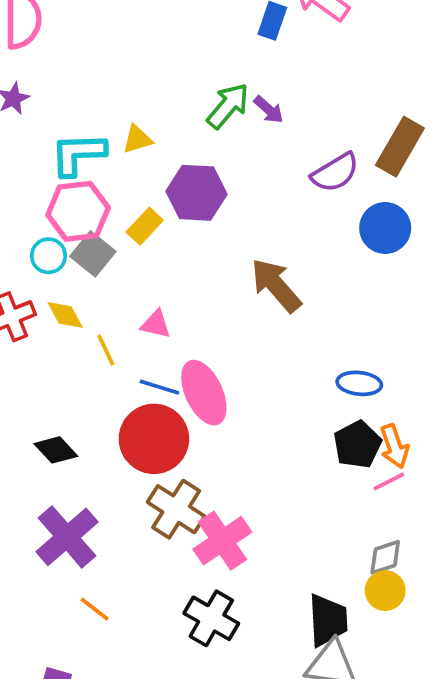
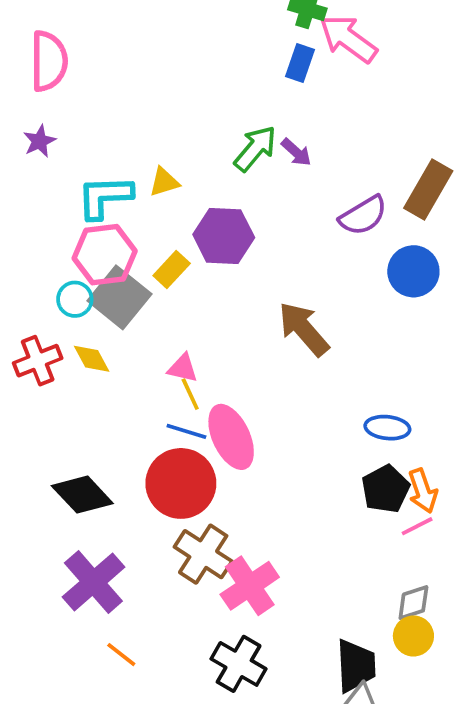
gray square: (93, 254) -> (119, 297), size x1.4
yellow line: (106, 350) -> (190, 394), moved
black diamond: (56, 450) -> (82, 495), size x1.4

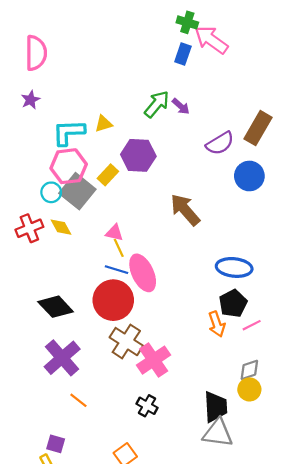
blue ellipse: (387, 428) -> (234, 267), size x1.4
orange arrow: (423, 491) -> (217, 324), moved
black cross: (239, 664) -> (147, 406), size x0.7

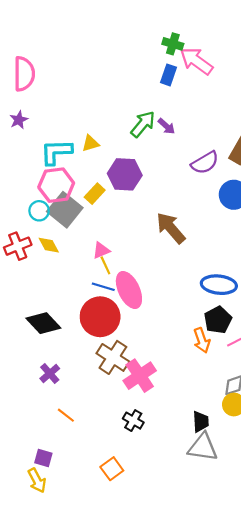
pink triangle: (114, 233) -> (101, 250), turned -36
purple cross: (62, 358) -> (50, 373), size x0.6
black trapezoid: (216, 407) -> (201, 422), size x0.7

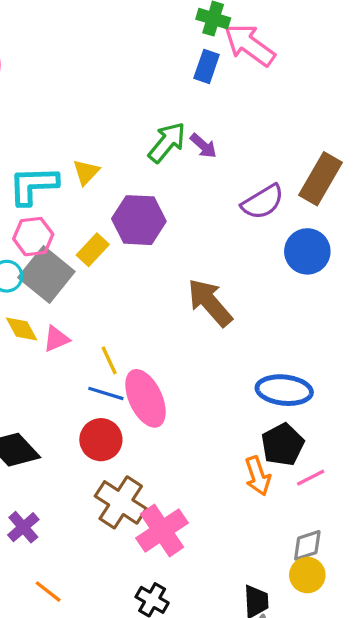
yellow triangle: (90, 143) -> (86, 172), turned -30
pink hexagon: (56, 185) -> (33, 237), size x0.7
pink triangle: (101, 250) -> (56, 339), moved
red circle: (100, 317) -> (101, 440), size x0.7

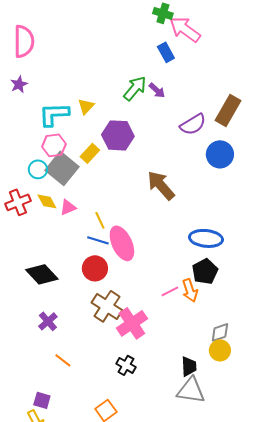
blue rectangle: (207, 66) -> (166, 52), moved, turned -48
pink line: (311, 478) -> (170, 291), moved

